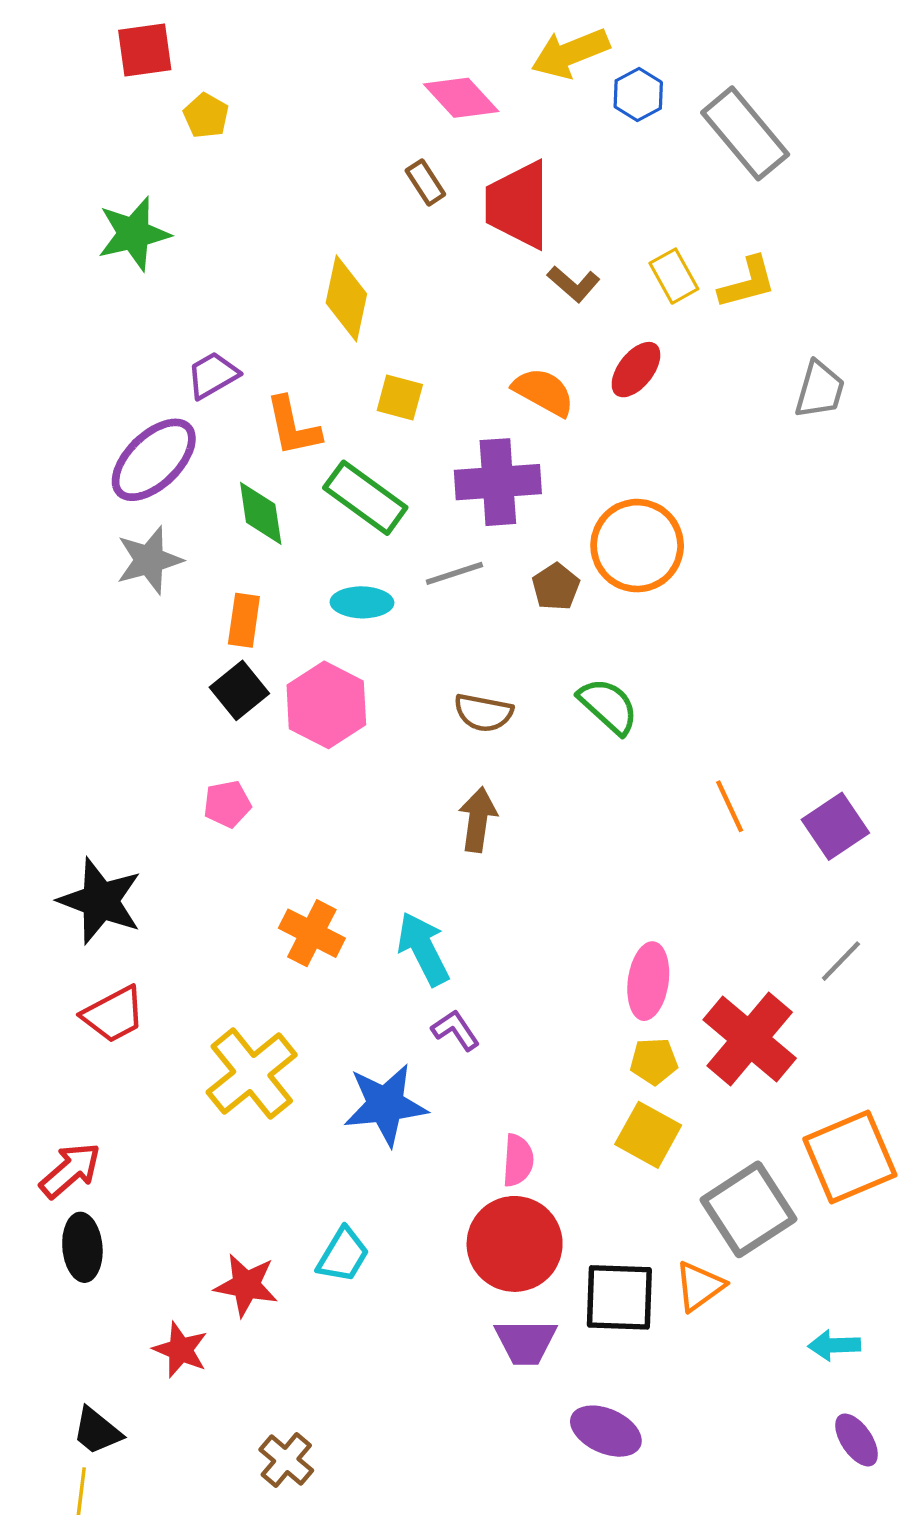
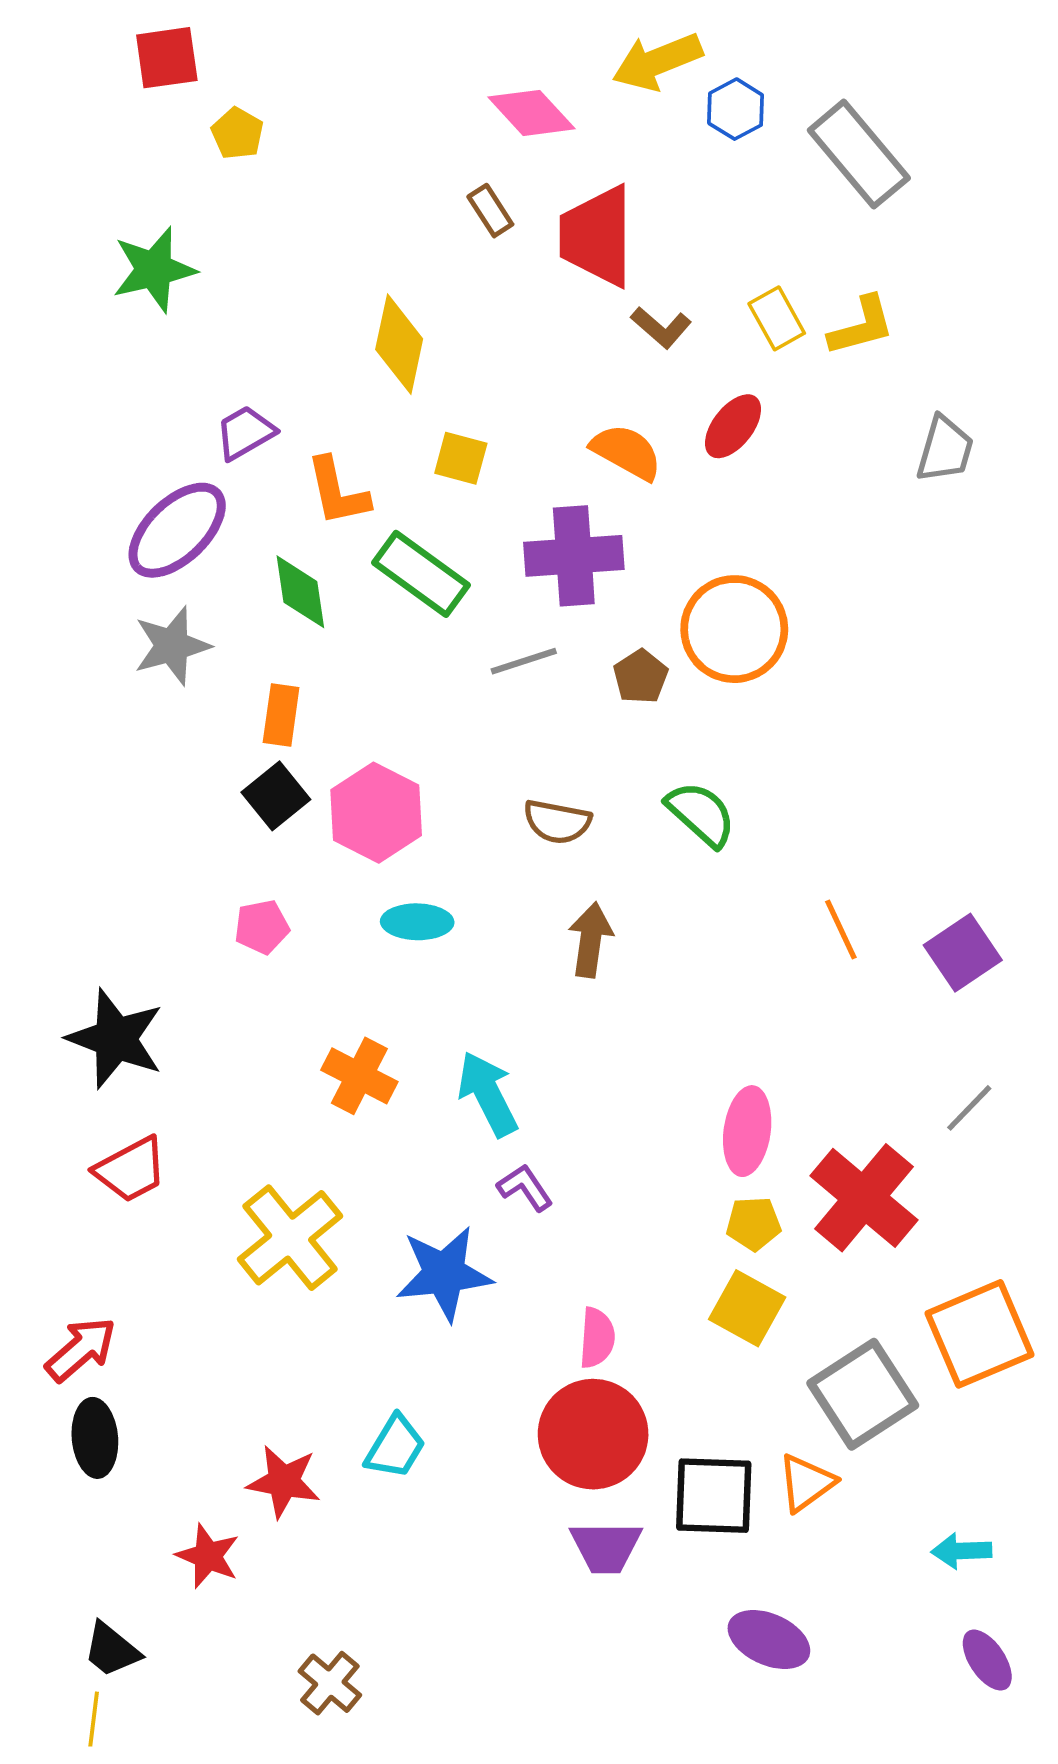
cyan ellipse: (362, 602) -> (417, 922), moved
brown arrow: (478, 820) -> (590, 940), moved
purple ellipse: (606, 1431) -> (769, 1640), moved

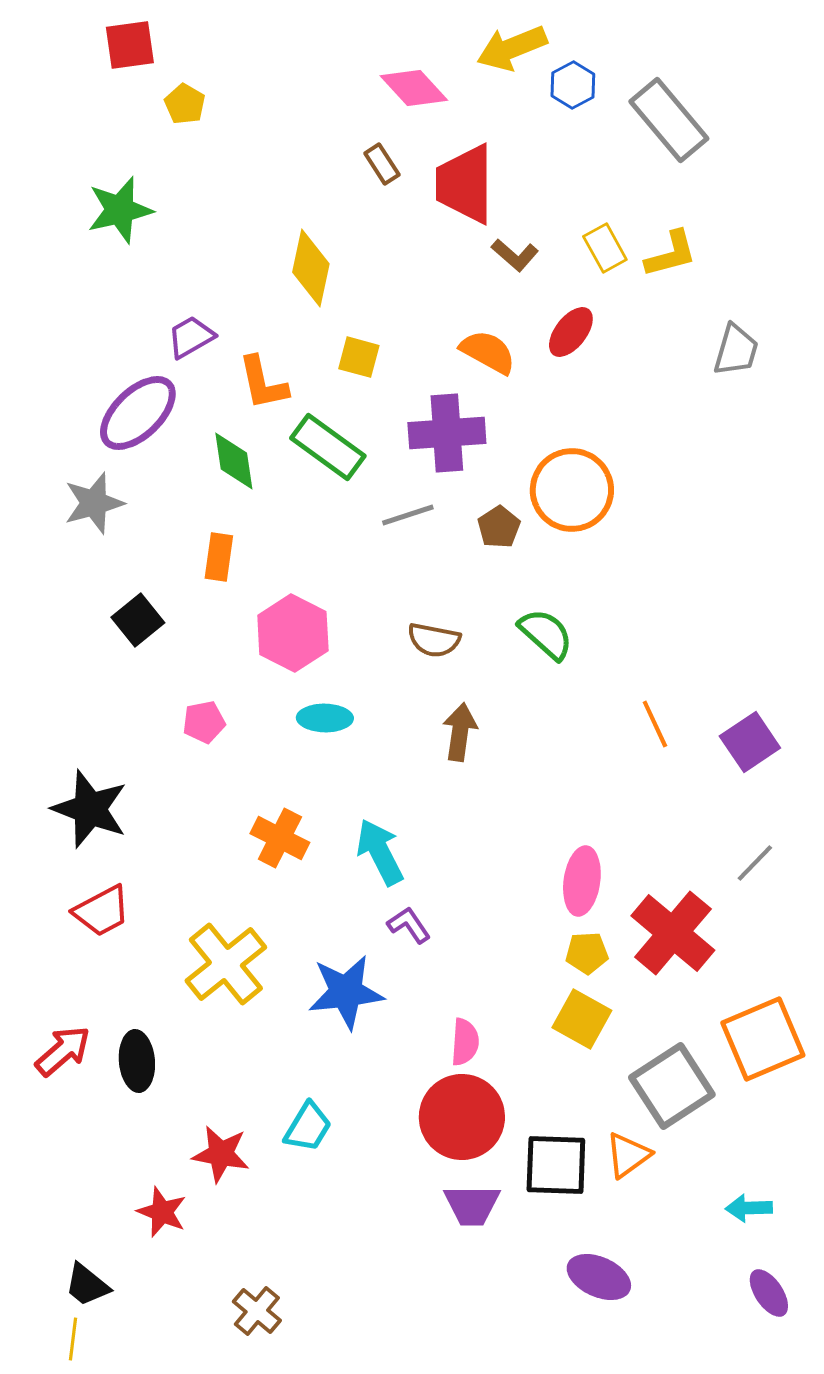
gray star: (172, 646) -> (94, 503), moved
black square: (276, 796) -> (138, 620), moved
black ellipse: (95, 1438) -> (137, 1061), moved

